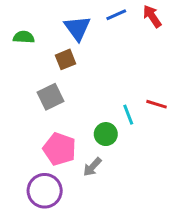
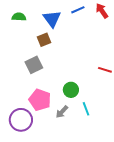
green semicircle: (24, 37) -> (19, 17), moved
cyan line: (128, 115) -> (86, 109), moved
purple circle: (45, 191) -> (21, 120), moved

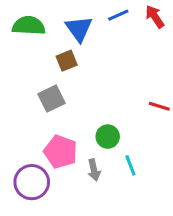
green semicircle: (19, 17) -> (29, 26), size x1.5
gray arrow: (62, 112) -> (94, 170), turned -56

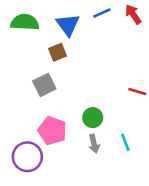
cyan line: (130, 165) -> (125, 142), moved
gray arrow: (94, 170) -> (94, 144), moved

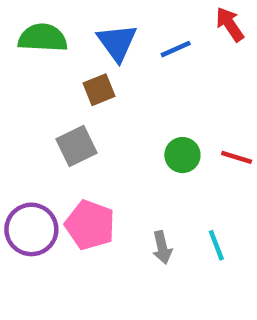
blue line: (102, 13) -> (176, 49), moved
green circle: (93, 118) -> (182, 155), moved
purple circle: (27, 157) -> (31, 229), moved

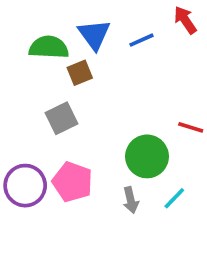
green semicircle: (43, 38) -> (49, 47), moved
green circle: (182, 155) -> (147, 156), moved, size x1.5
cyan line: (216, 245) -> (174, 198), turned 65

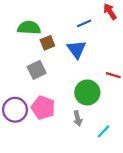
blue triangle: (94, 35) -> (77, 49), moved
cyan line: (174, 198) -> (104, 131), moved

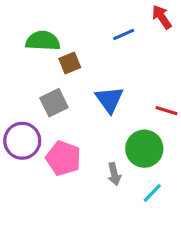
blue triangle: (77, 49) -> (109, 100), moved
green circle: (87, 92) -> (144, 149), moved
purple circle: (15, 110) -> (22, 141), moved

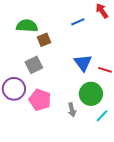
blue triangle: (109, 100) -> (83, 63), moved
cyan line: (152, 193) -> (102, 116), moved

